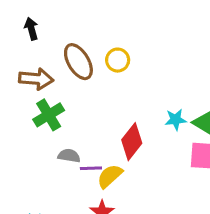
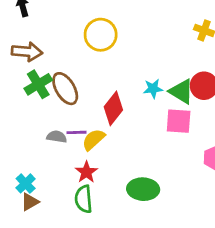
yellow circle: (118, 60) -> (101, 35), size x1.5
brown ellipse: (78, 62) -> (65, 89), moved
gray semicircle: (69, 156) -> (57, 137), moved

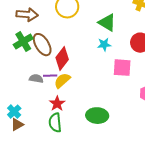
brown arrow: (27, 52) -> (27, 15), moved
green triangle: (181, 91) -> (107, 23), moved
red diamond: (113, 108) -> (62, 59), moved

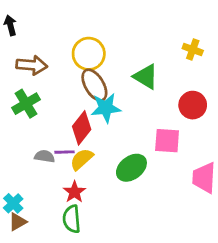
brown ellipse: (42, 45) -> (94, 85), moved
cyan star: (104, 45) -> (106, 108), moved, size x1.5
green ellipse: (97, 116) -> (131, 168), moved, turned -40

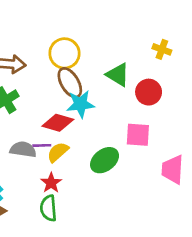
red circle: (193, 105) -> (149, 92), moved
red diamond: (82, 128) -> (58, 123), turned 68
gray semicircle: (45, 156) -> (23, 149), size x1.4

